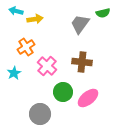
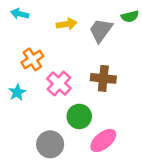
yellow arrow: (35, 19) -> (67, 24), moved
pink ellipse: (88, 98) -> (103, 140), moved

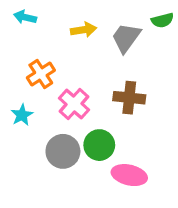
pink ellipse: (103, 140) -> (129, 175), turned 52
gray circle: (50, 144) -> (63, 151), moved

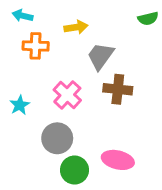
gray trapezoid: (126, 38) -> (100, 56), moved
orange cross: (41, 74) -> (36, 46), moved, turned 35
green circle: (99, 145) -> (75, 170), moved

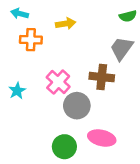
gray trapezoid: (100, 56) -> (122, 48), moved
gray circle: (57, 138) -> (77, 106), moved

